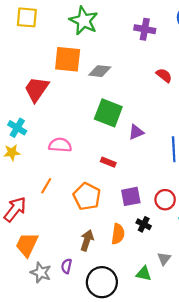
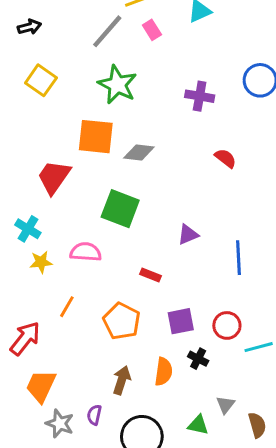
yellow square: (27, 17) -> (41, 80), turned 30
green square: (108, 113) -> (120, 209), moved
yellow star: (12, 152) -> (41, 262), moved

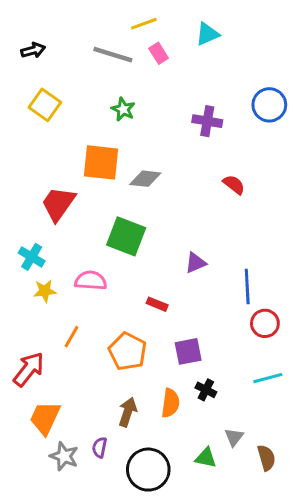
gray line: (107, 31) -> (113, 55), turned 66
green star: (117, 85) -> (123, 109), size x0.6
red circle: (227, 325) -> (265, 323), moved

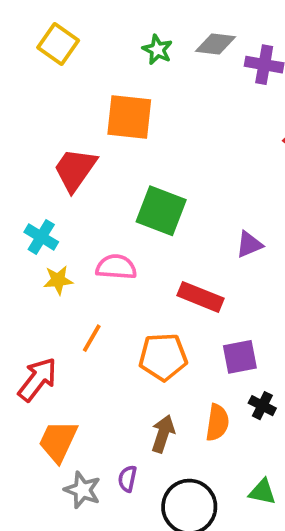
gray diamond: (145, 179) -> (215, 44), moved
red rectangle: (157, 304) -> (200, 297), size x1.6
orange pentagon: (128, 351) -> (163, 357), turned -30

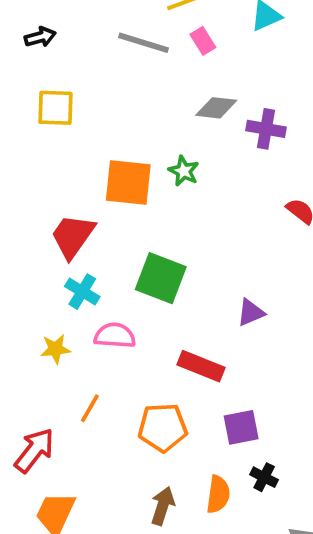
yellow square: (58, 44) -> (55, 108), turned -33
green star: (157, 50) -> (184, 171), moved
cyan cross: (41, 237) -> (82, 292), moved

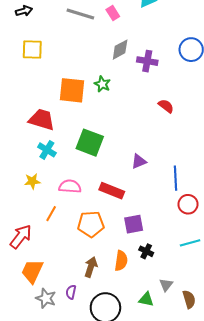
gray diamond: (216, 108) -> (120, 50), turned -35
red trapezoid: (73, 236) -> (42, 120), turned 72
pink semicircle: (115, 336) -> (70, 186), moved

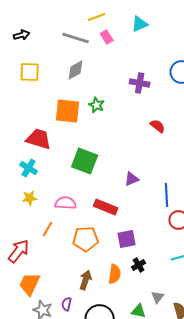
gray diamond: (120, 50) -> (76, 70), moved
cyan cross: (47, 150) -> (29, 168), moved
black cross: (146, 251) -> (139, 265), turned 32

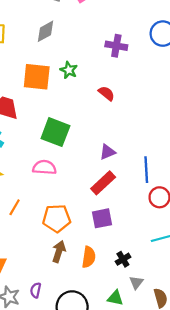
red semicircle: (158, 126) -> (106, 93), moved
pink semicircle: (66, 203) -> (44, 167), moved
red rectangle: (106, 207) -> (103, 183), moved, turned -65
black cross: (139, 265) -> (123, 259), moved
brown arrow: (86, 280) -> (59, 252), moved

